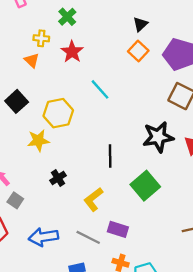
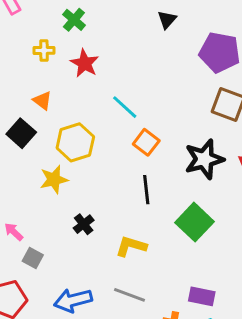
orange square: (138, 51) -> (146, 142), moved
orange triangle: (32, 60) -> (42, 101), moved
yellow L-shape: (93, 199) -> (131, 246), turned 60
purple rectangle: (118, 229) -> (202, 296), moved

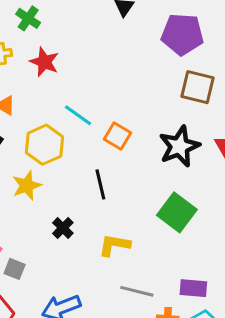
cyan line: (125, 107) -> (78, 115), moved
black line: (146, 190) -> (100, 184), moved
gray line: (129, 295) -> (137, 291), moved

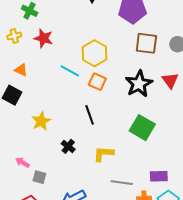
yellow hexagon: (44, 145) -> (94, 53), moved

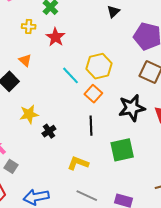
black line: (90, 115) -> (91, 126), moved
green square: (142, 128) -> (122, 150), turned 30
black cross: (68, 146) -> (49, 131), moved

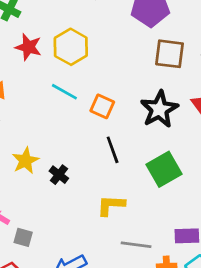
yellow hexagon: (99, 66) -> (71, 47), moved

